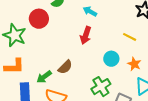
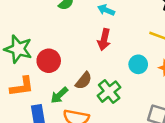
red circle: (39, 19) -> (49, 61), moved
green cross: (101, 87) -> (109, 92), moved

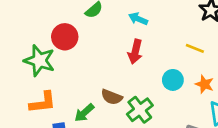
red circle: (49, 61) -> (65, 37), moved
brown semicircle: (84, 81) -> (112, 97), turned 72

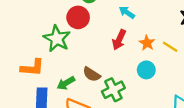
red circle: (65, 37) -> (78, 17), moved
green star: (39, 61) -> (57, 39), moved
orange star: (204, 84) -> (147, 43), moved

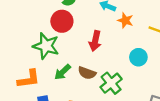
red arrow: (119, 40) -> (95, 41), moved
orange star: (147, 43) -> (125, 20), moved
green arrow: (66, 83) -> (63, 72), moved

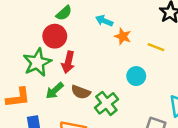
red arrow: (95, 41) -> (68, 62), moved
green star: (46, 46) -> (37, 62), turned 30

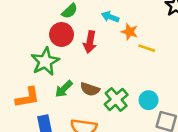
yellow line: (156, 47) -> (147, 48), moved
red arrow: (68, 62) -> (90, 42), moved
cyan circle: (136, 76) -> (149, 100), moved

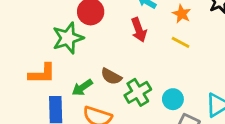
orange star: (130, 32) -> (182, 14), moved
red arrow: (90, 42) -> (139, 30), moved, turned -40
green arrow: (64, 89) -> (82, 88), moved

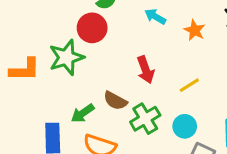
red arrow: (139, 30) -> (146, 70), moved
yellow line: (181, 42) -> (189, 85), moved, turned -60
orange L-shape: (42, 74) -> (25, 70), moved

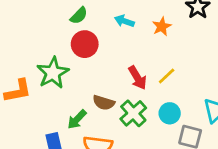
red circle: (92, 28) -> (85, 44), moved
orange star: (194, 30) -> (162, 26), turned 30
red arrow: (146, 70) -> (138, 78), moved

